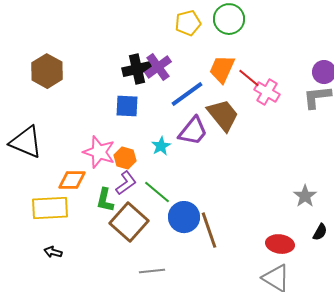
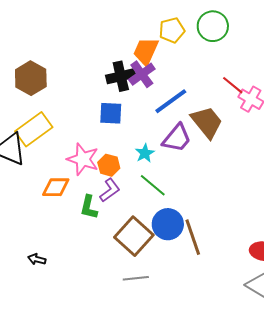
orange trapezoid: (222, 69) -> (146, 51), moved
green line: (157, 192) -> (153, 185), moved
yellow rectangle: (50, 208) -> (34, 129), moved, turned -33
brown square: (129, 222) -> (134, 236), moved

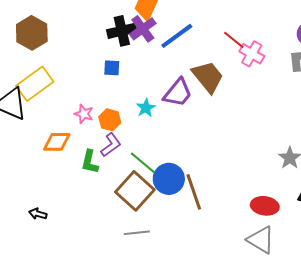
blue line: (171, 101) -> (177, 36), moved
blue square: (111, 113) -> (112, 68), size x0.7
pink star: (83, 159) -> (84, 114), size x0.6
green line: (153, 185) -> (143, 163), moved

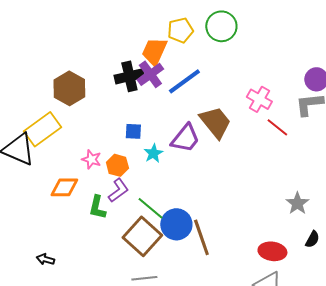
brown hexagon: (32, 33) -> (69, 88), moved
red line: (234, 40) -> (277, 127), moved
blue square: (112, 68) -> (133, 131), moved

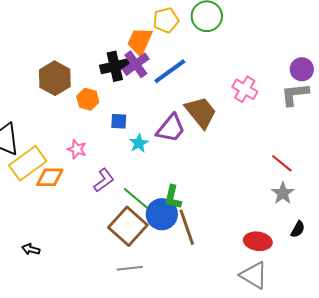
red line: (277, 127) -> (282, 163), moved
yellow rectangle: (42, 129) -> (28, 163), moved
orange hexagon: (117, 165) -> (88, 99), moved
green L-shape: (97, 207) -> (173, 197), moved

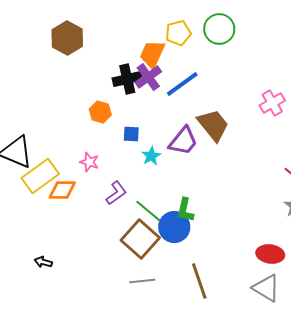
brown hexagon: (55, 78) -> (67, 38), moved
pink cross: (245, 89) -> (272, 103), moved, turned 30
brown line: (187, 227) -> (199, 281), moved

